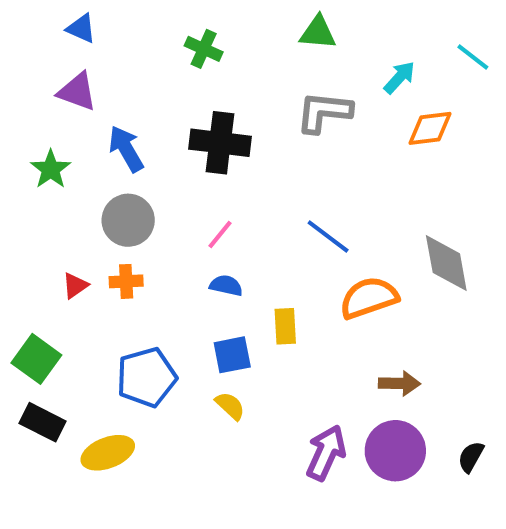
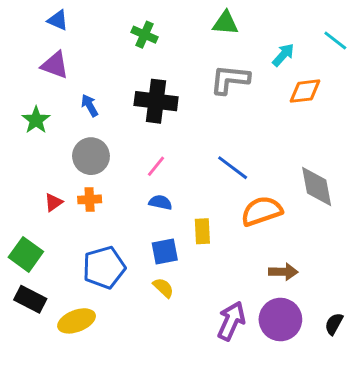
blue arrow: (126, 149) -> (90, 105), size x0.7

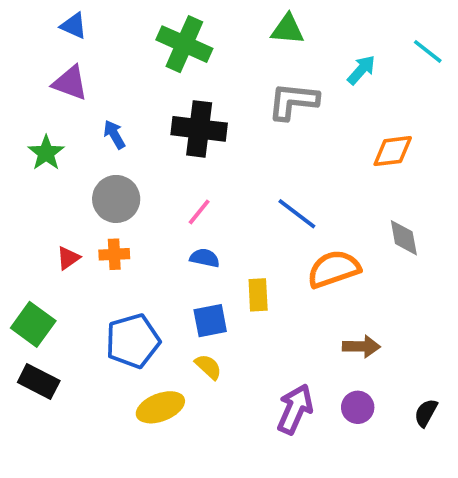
green cross: (144, 35) -> (184, 44), size x1.6
orange diamond: (305, 91) -> (393, 151), moved
gray diamond: (317, 186) -> (404, 238), size x0.7
purple circle: (280, 320) -> (358, 407), size x0.6
yellow ellipse: (77, 321) -> (160, 407), moved

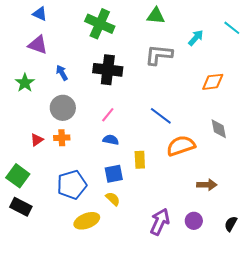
brown arrow: (361, 346) -> (207, 185), moved

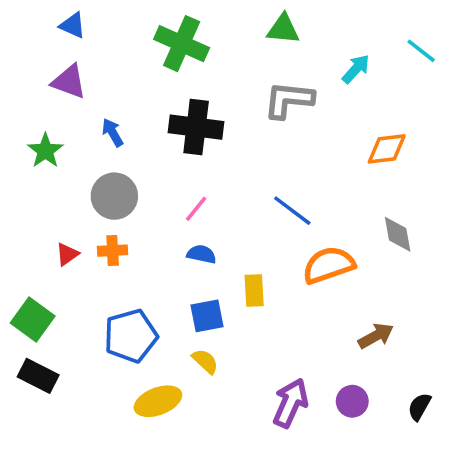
brown arrow: (207, 185) -> (376, 336), turned -30

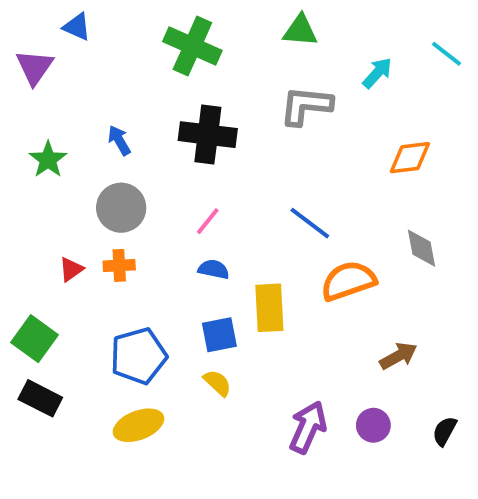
purple triangle: (69, 82) -> (35, 67), moved, turned 45
yellow rectangle: (254, 290) -> (269, 308), size x1.4
yellow ellipse: (158, 401) -> (138, 425), moved

